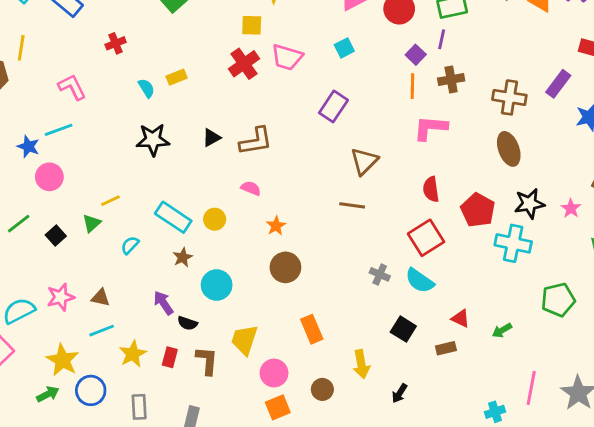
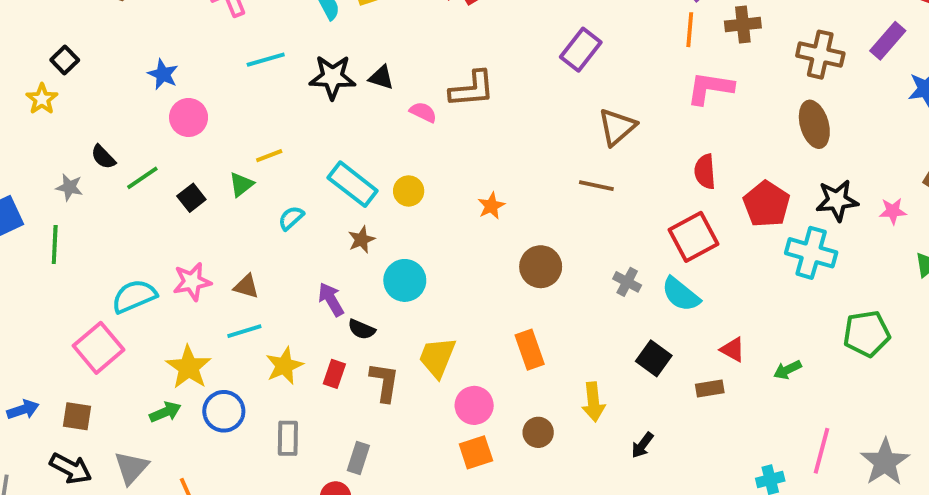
cyan line: (59, 130) -> (266, 60), moved
black triangle: (211, 138) -> (381, 77), moved, turned 42
pink semicircle: (251, 188) -> (423, 112), moved
pink star: (571, 208) -> (893, 211), turned 30
brown circle: (285, 267) -> (541, 267), moved

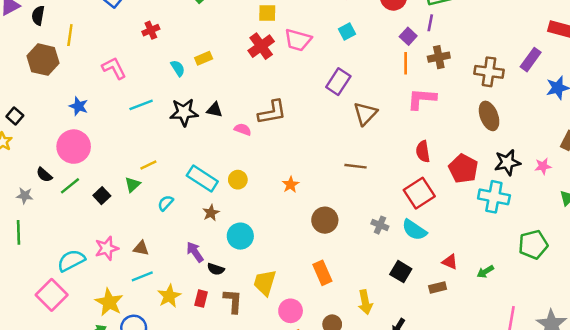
blue star: (163, 74) -> (79, 106), moved
pink circle: (189, 117) -> (74, 147), moved, size x1.4
brown triangle: (617, 127) -> (365, 113), moved

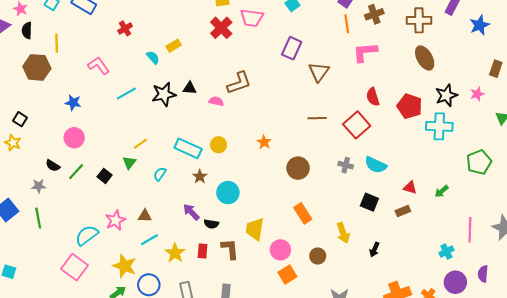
pink circle: (74, 147) -> (74, 138), size x0.7
red square: (419, 193) -> (357, 125), moved

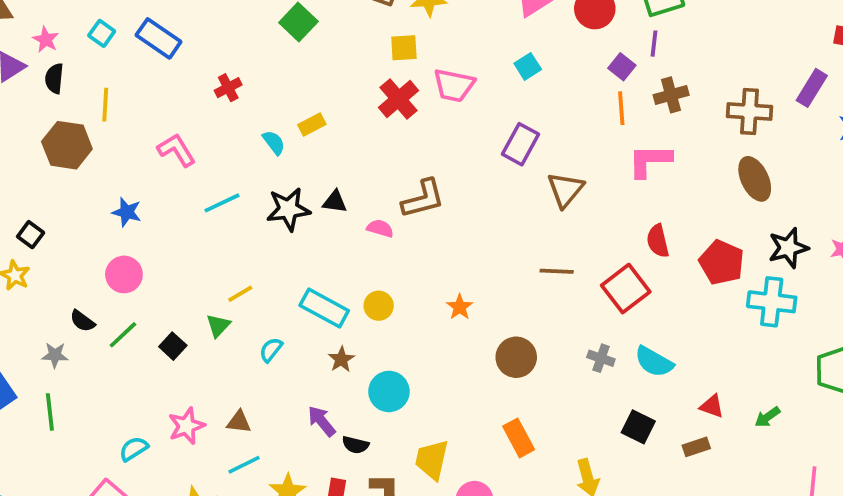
cyan semicircle: (87, 235) -> (134, 449), size x0.7

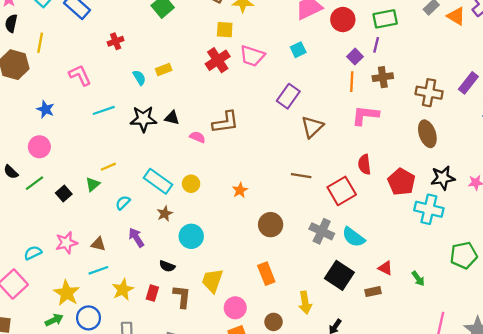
gray cross: (601, 358) -> (322, 231), size x1.5
green arrow: (767, 417) -> (418, 279), turned -98
purple arrow: (322, 421) -> (136, 238), moved
black square: (638, 427) -> (339, 275), size x1.4

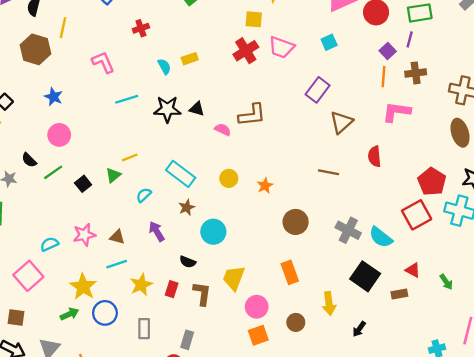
blue star: (45, 109) -> (54, 97), moved
red semicircle: (364, 164) -> (374, 156), moved
yellow circle: (191, 184) -> (229, 178), moved
red square: (342, 191) -> (417, 215), moved

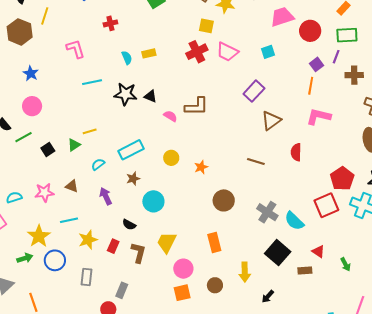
brown cross: (416, 73) -> (354, 75), moved
cyan rectangle: (181, 174) -> (131, 150), turned -70
brown triangle: (117, 237) -> (72, 186), moved

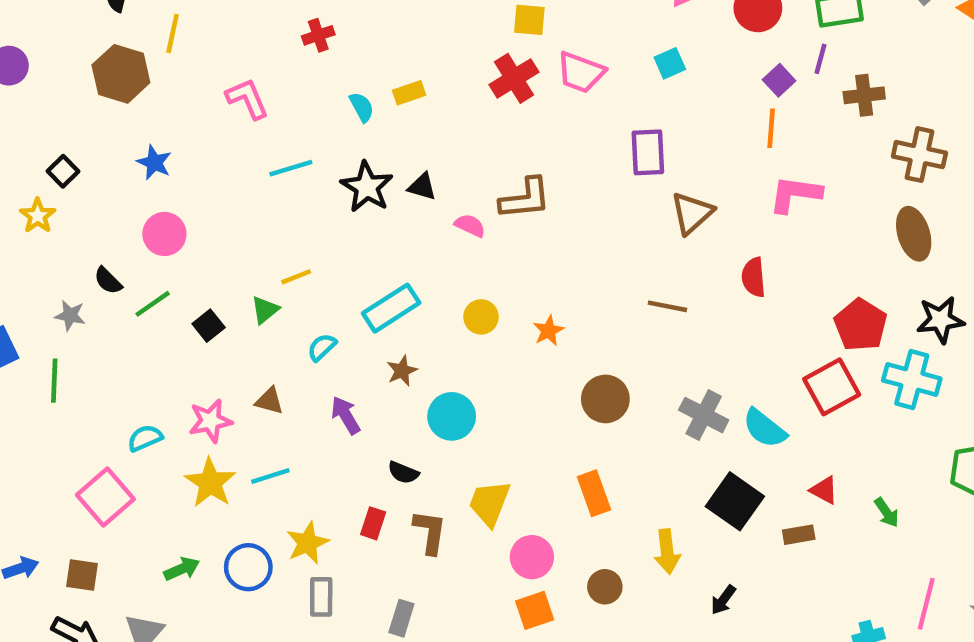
purple rectangle: (254, 91) -> (648, 152), turned -40
black star: (126, 94) -> (367, 187), turned 30
yellow star: (39, 236) -> (210, 483), moved
yellow star: (88, 240) -> (308, 543), moved

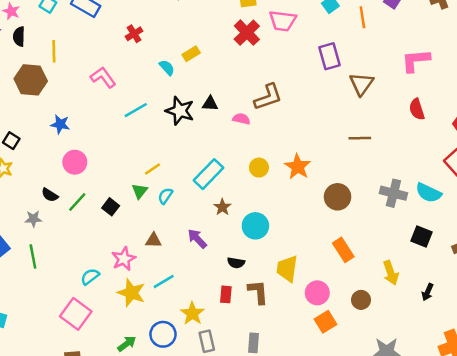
orange line: (771, 128) -> (362, 17), moved
red semicircle: (754, 277) -> (417, 109), moved
orange star: (549, 331) -> (298, 167), size x1.5
cyan semicircle: (322, 347) -> (165, 196), moved
black square: (735, 501) -> (421, 237), size x0.7

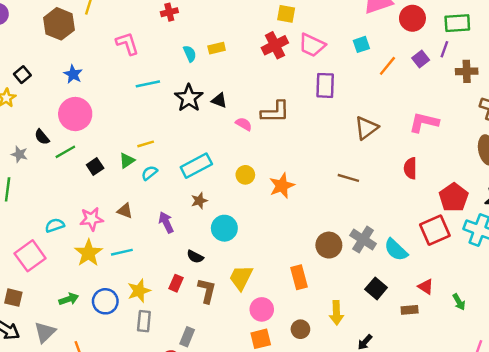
orange line: (362, 17) -> (387, 66), turned 30
purple rectangle: (330, 56) -> (325, 85), moved
pink circle: (75, 162) -> (75, 114), size x1.4
brown circle: (338, 197) -> (329, 245), moved

